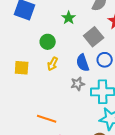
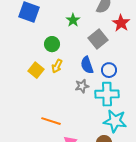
blue circle: (105, 60) -> (109, 70), moved
yellow square: (22, 68) -> (36, 70), moved, turned 35

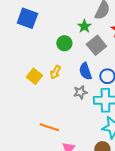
green star: (73, 20) -> (84, 26), moved
green circle: (52, 44) -> (64, 43), moved

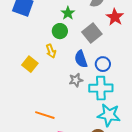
green star: (84, 26) -> (68, 13), moved
yellow arrow: (55, 72) -> (51, 51), moved, turned -48

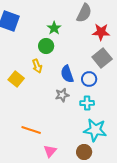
red star: (115, 17) -> (101, 32), turned -30
gray square: (92, 33) -> (102, 58), moved
cyan cross: (101, 88) -> (87, 103), size x0.6

